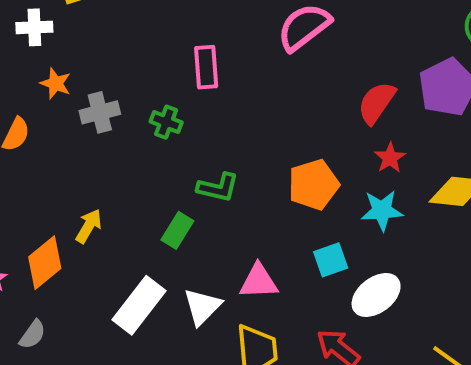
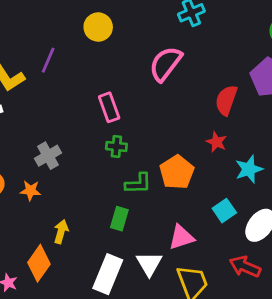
orange star: (56, 83) -> (30, 191), moved
green cross: (166, 122) -> (116, 147), moved
red star: (390, 158) -> (217, 142), moved
orange pentagon: (313, 185) -> (177, 172), moved

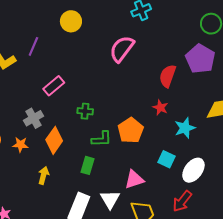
pink rectangle: (109, 107) -> (54, 86), moved, turned 70
cyan square: (224, 211) -> (166, 159), turned -30
orange diamond: (39, 263) -> (54, 140), moved
red arrow: (245, 267) -> (182, 201), turned -75

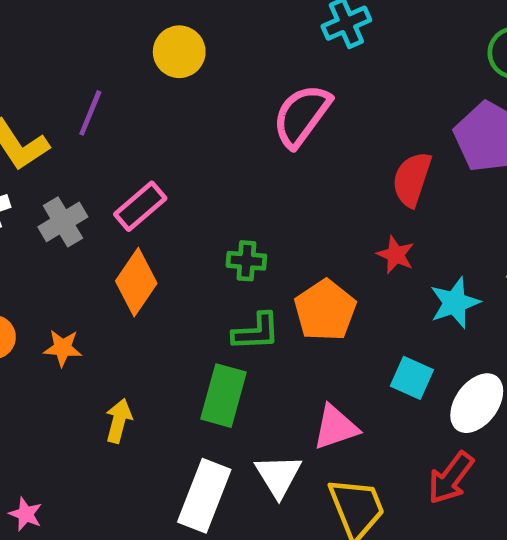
green cross: (85, 111) -> (246, 261), moved
gray cross: (34, 118) -> (63, 222), moved
orange diamond: (54, 140) -> (136, 282), moved
green rectangle: (87, 165) -> (223, 396), size x1.4

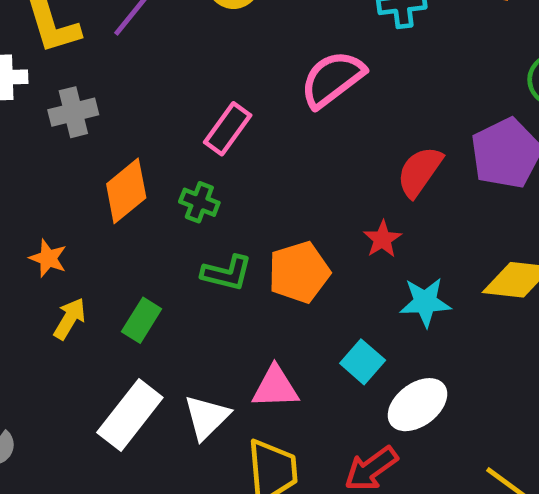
pink rectangle: (140, 206) -> (228, 129), moved, turned -30
green cross: (246, 261) -> (199, 202), moved
orange star: (63, 348) -> (48, 258), moved
green rectangle: (223, 396) -> (142, 320), moved, size x0.7

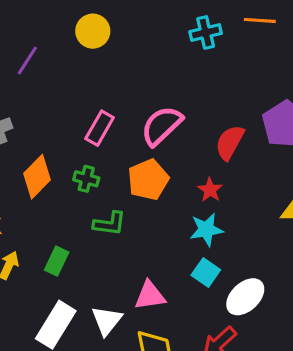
pink semicircle: (332, 79) -> (162, 126), moved
orange pentagon: (299, 272) -> (148, 180), moved
cyan star: (425, 302) -> (206, 230), moved

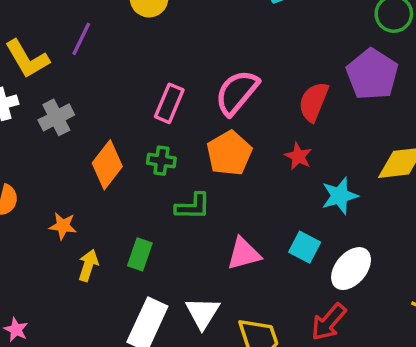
cyan star: (206, 230) -> (340, 196), moved
pink triangle: (150, 296) -> (244, 254), moved

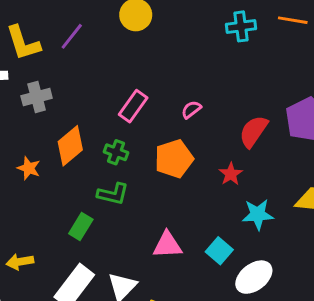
pink semicircle: (237, 92) -> (191, 110), size x0.5
green L-shape: (193, 206) -> (113, 194), moved
orange star: (63, 226) -> (29, 168), moved
yellow arrow: (88, 265) -> (20, 262), moved, turned -130

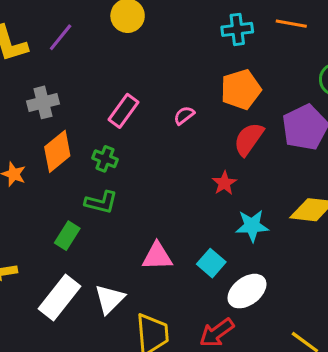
gray cross: (37, 97) -> (43, 102), moved
orange pentagon: (174, 159) -> (241, 89), moved

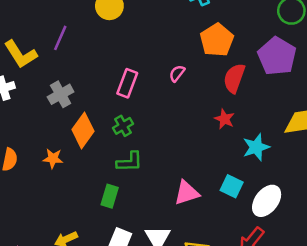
green cross: (105, 159) -> (123, 126), turned -36

